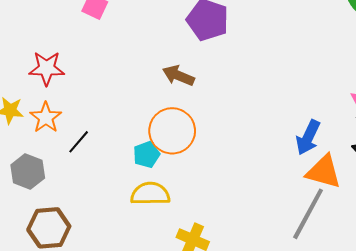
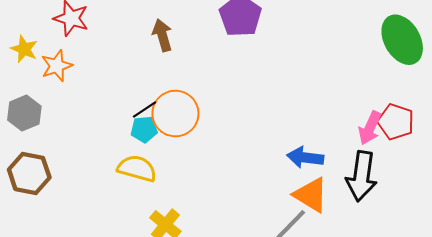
brown arrow: (178, 76) -> (162, 35), moved, turned 36
blue arrow: (308, 137) -> (305, 157), turned 56
black line: (79, 142) -> (144, 110), moved

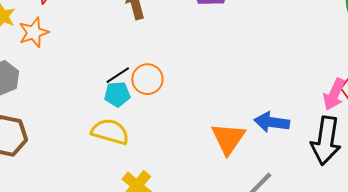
orange circle: (175, 114) -> (147, 79), size x0.7
orange triangle: (311, 195) -> (228, 139), moved, turned 33

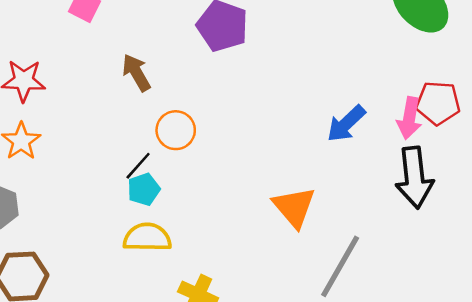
orange circle: (147, 79) -> (176, 130), moved
blue arrow: (272, 122) -> (346, 124), moved, turned -36

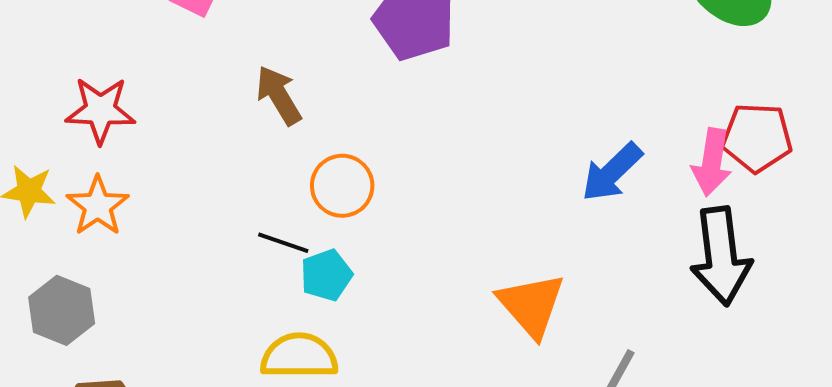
black line: (138, 166) -> (283, 243), turned 68
cyan pentagon: (144, 189) -> (326, 275), moved

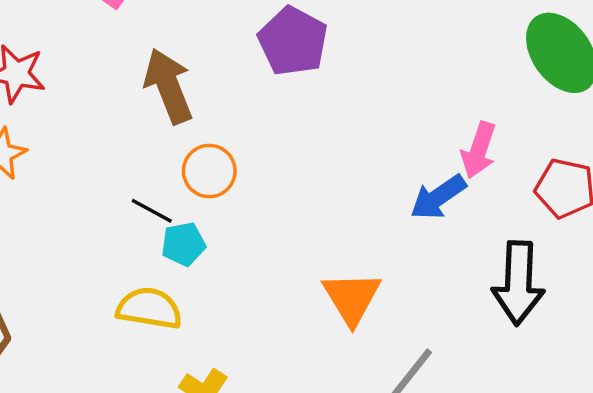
brown arrow: (279, 95) -> (168, 86), size x1.4
pink arrow: (712, 162) -> (479, 150), moved

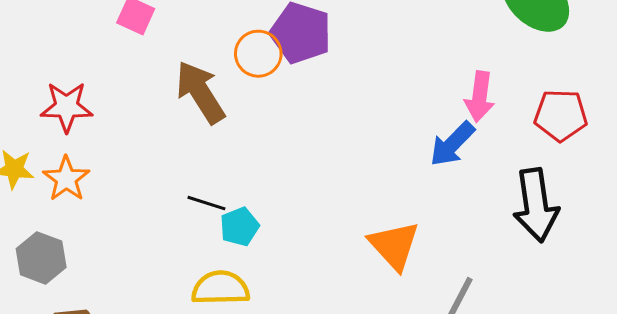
orange circle: (209, 171) -> (258, 54), moved

